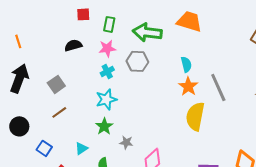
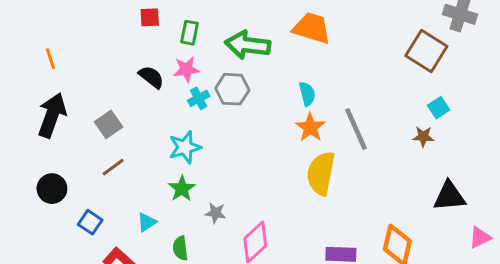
black semicircle: (73, 45) -> (151, 77), moved, turned 54
cyan cross: (107, 71) -> (199, 98), moved

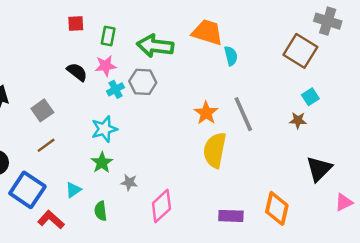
cyan semicircle: (307, 94) -> (231, 56), moved
black triangle: (449, 196) -> (319, 169), turned -40
blue square: (90, 222) -> (27, 190), size x1.8

